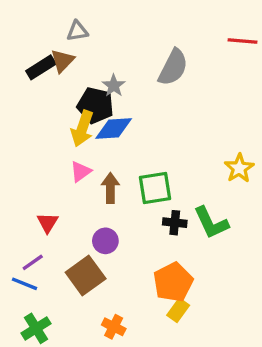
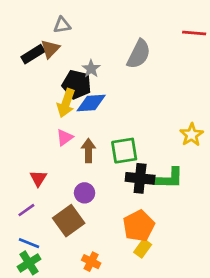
black cross: (175, 223) -> (140, 178), size x1.5
green L-shape: (211, 223) -> (169, 178), turned -64
blue line: (24, 284) -> (29, 243), moved

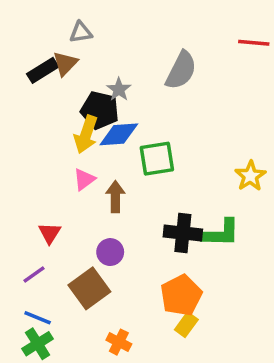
green square: (124, 151) -> (157, 159), moved

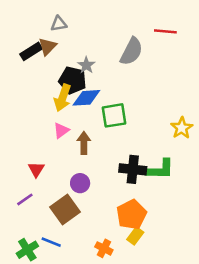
red line: (254, 43) -> (165, 31), moved
blue line: (38, 318) -> (51, 242), moved
orange cross: (119, 342) -> (104, 248), moved

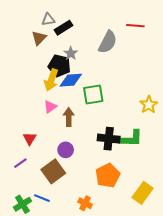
black rectangle: (31, 51) -> (64, 28), moved
yellow rectangle: (135, 236) -> (143, 193), moved, size x1.5

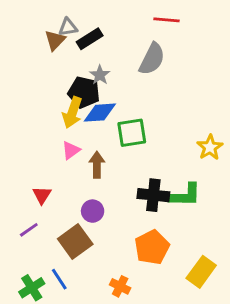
red line: (135, 26) -> (166, 20), moved
brown triangle: (39, 38) -> (55, 40), moved
blue line: (42, 198) -> (59, 279), turned 35

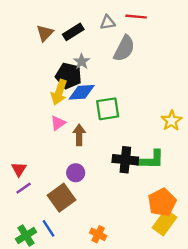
gray triangle: (68, 27) -> (108, 22), moved
red triangle: (42, 195) -> (19, 169), moved
orange pentagon: (152, 247) -> (162, 202), moved

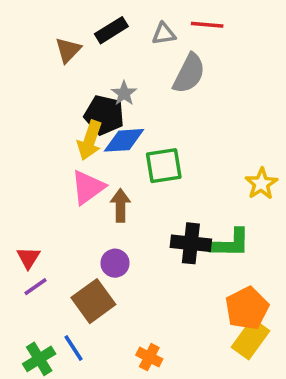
black rectangle: (73, 32) -> (111, 30), moved
pink triangle: (58, 123) -> (88, 187), size x1.5

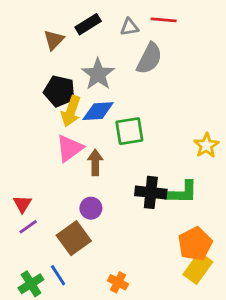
gray star: (124, 93) -> (98, 74), size x1.6
black pentagon: (104, 115) -> (60, 91), moved

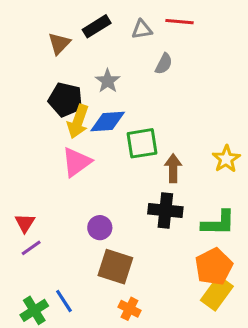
gray semicircle: (149, 58) -> (164, 64), size x0.6
gray star: (98, 74) -> (108, 81), size x0.7
brown arrow: (95, 163) -> (173, 168), moved
green L-shape: (182, 192) -> (218, 223), moved
brown square: (74, 238) -> (115, 267), moved, turned -36

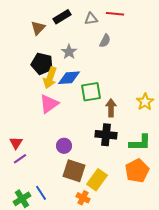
yellow rectangle: (217, 293) -> (97, 180), moved

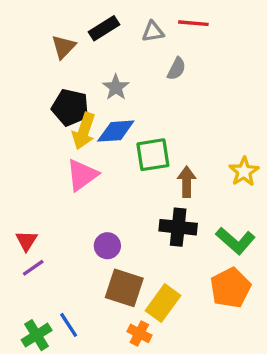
green L-shape: (140, 143) -> (236, 241), turned 40

